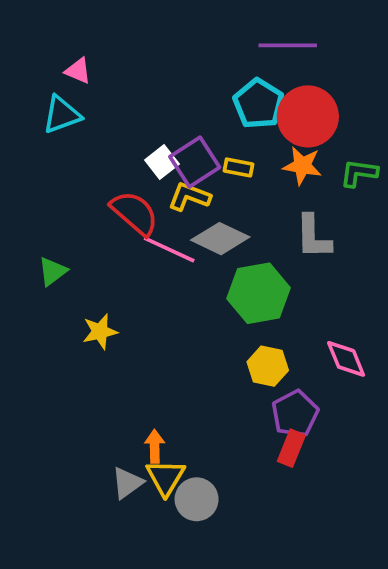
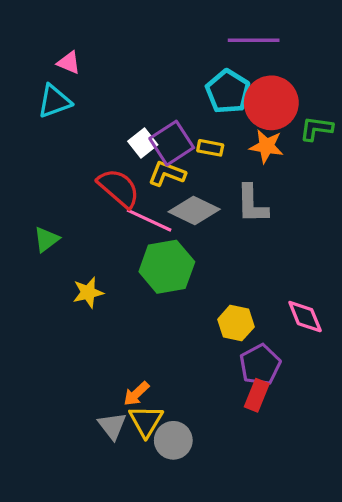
green L-shape: (359, 173) -> (316, 129), moved
gray L-shape: (313, 237) -> (252, 204), moved
green hexagon: (259, 293) -> (167, 267), moved
orange arrow: (155, 446) -> (136, 394), turned -132
gray triangle: (127, 483) -> (112, 426), turned -32

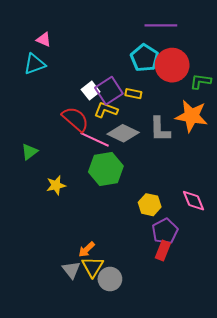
orange star: (266, 146) -> (191, 116), moved, size x1.5

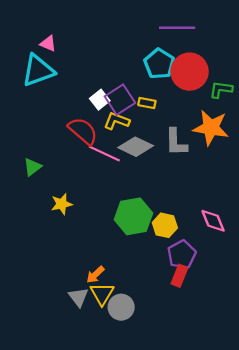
cyan triangle: (35, 64) -> (38, 70), size x1.4
green hexagon: (106, 169) -> (133, 216), moved

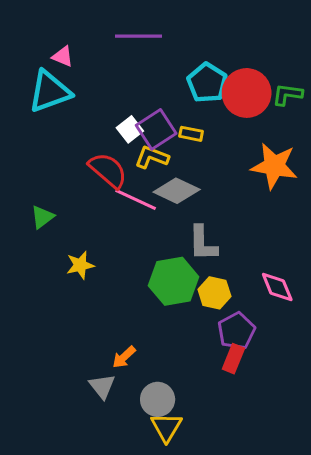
purple line: (177, 28) -> (139, 36), moved
green L-shape: (221, 90) -> (287, 94), moved
gray L-shape: (176, 142) -> (203, 243), moved
yellow triangle: (102, 294) -> (166, 427), moved

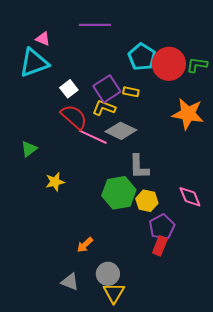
white square: (130, 129) -> (69, 89), moved
gray triangle: (102, 386) -> (70, 282), moved, turned -30

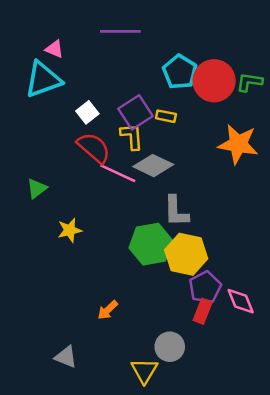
yellow L-shape: (104, 108) -> (132, 136), turned 65
pink diamond: (190, 197) -> (241, 301), moved
yellow hexagon: (147, 201) -> (186, 254), size x1.5
gray circle: (108, 274) -> (170, 347), moved
gray triangle: (70, 282) -> (66, 357), moved

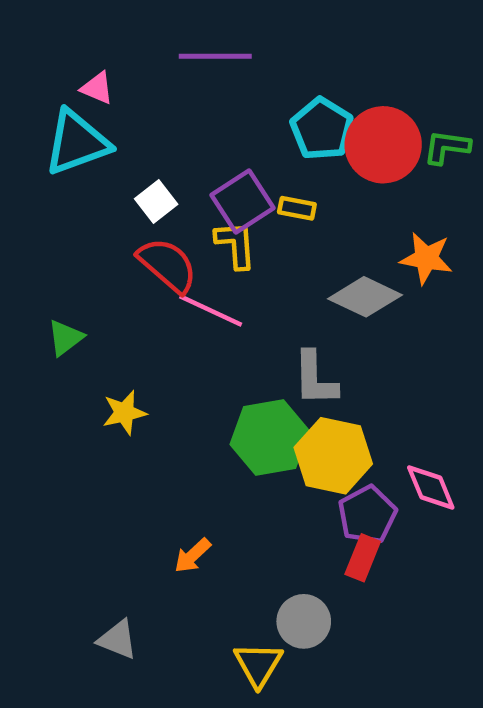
orange star: (238, 144) -> (426, 258), size x0.7
gray diamond: (153, 166) -> (365, 297), moved
pink diamond: (241, 301) -> (431, 487), moved

